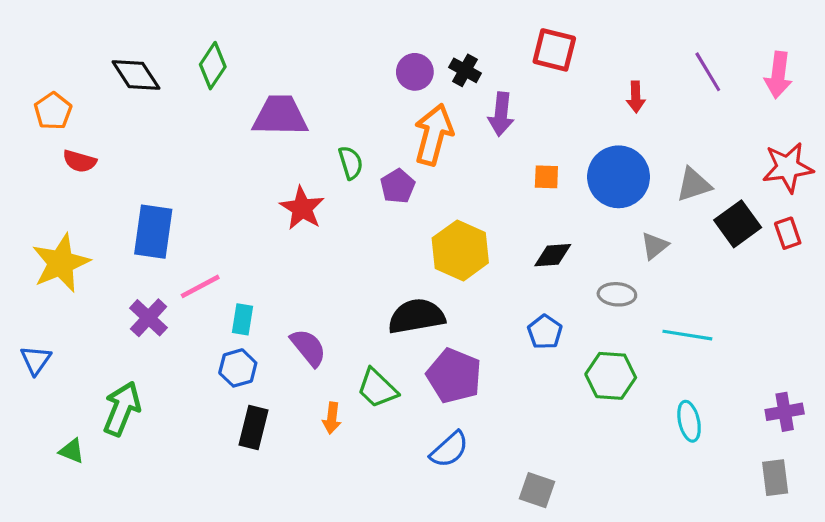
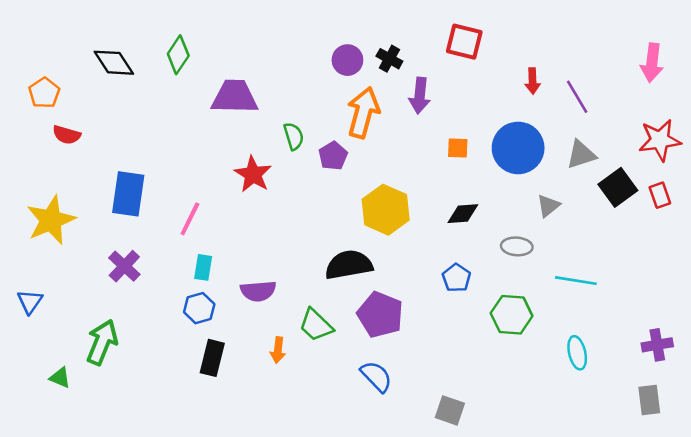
purple line: (708, 72) -> (577, 97), moved
pink line: (200, 286) -> (190, 219), moved, turned -36
purple semicircle: (308, 348) -> (258, 291), turned 124
blue semicircle: (449, 449) -> (376, 376), turned -92

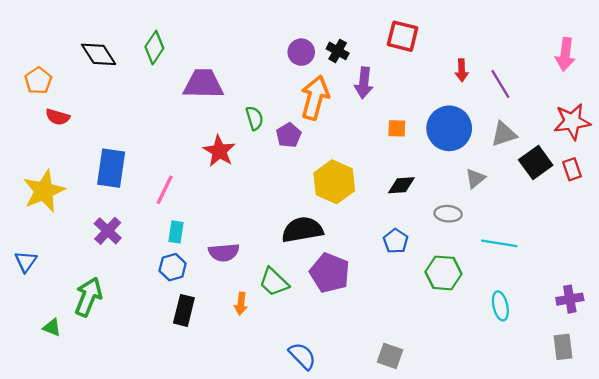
blue semicircle: (376, 376) -> (302, 356), moved

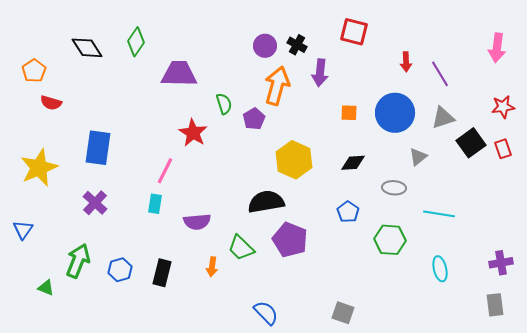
red star: (572, 122) -> (503, 107), size x0.7
pink line: (165, 190) -> (165, 171), moved
blue hexagon: (173, 267) -> (120, 270), moved

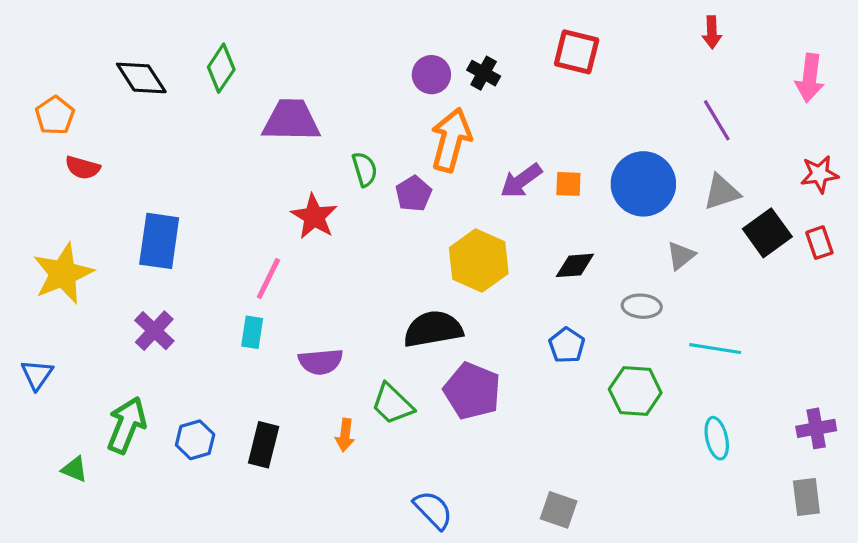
red arrow: (406, 62) -> (712, 32), moved
purple arrow: (320, 73) -> (521, 181), moved, turned 48

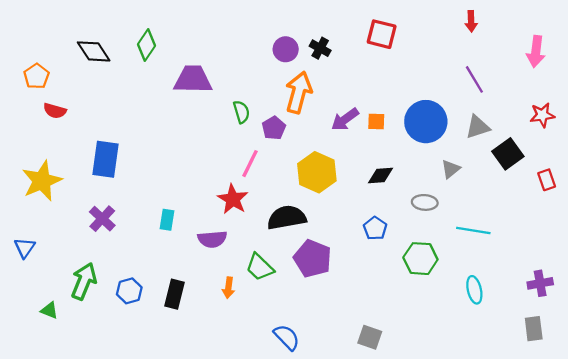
red star: (314, 217) -> (233, 199), moved
red rectangle: (819, 243) -> (547, 180), moved
pink line: (268, 278) -> (250, 164), moved

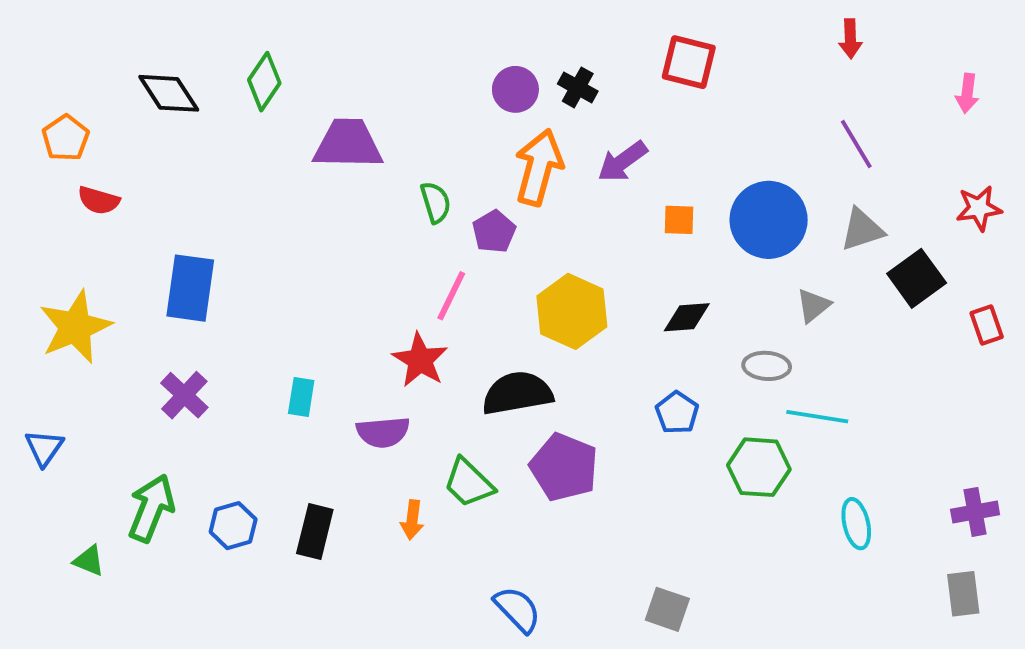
pink arrow: (536, 51) -> (967, 93), size x0.7
purple arrow: (345, 119) -> (623, 161), moved
cyan line: (473, 230) -> (817, 417), moved

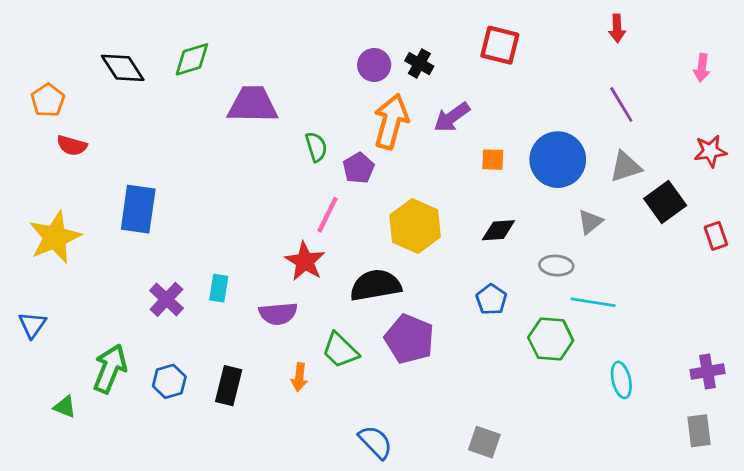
green diamond: (264, 82) -> (192, 59), turned 39
purple cross: (184, 395) -> (166, 299), moved

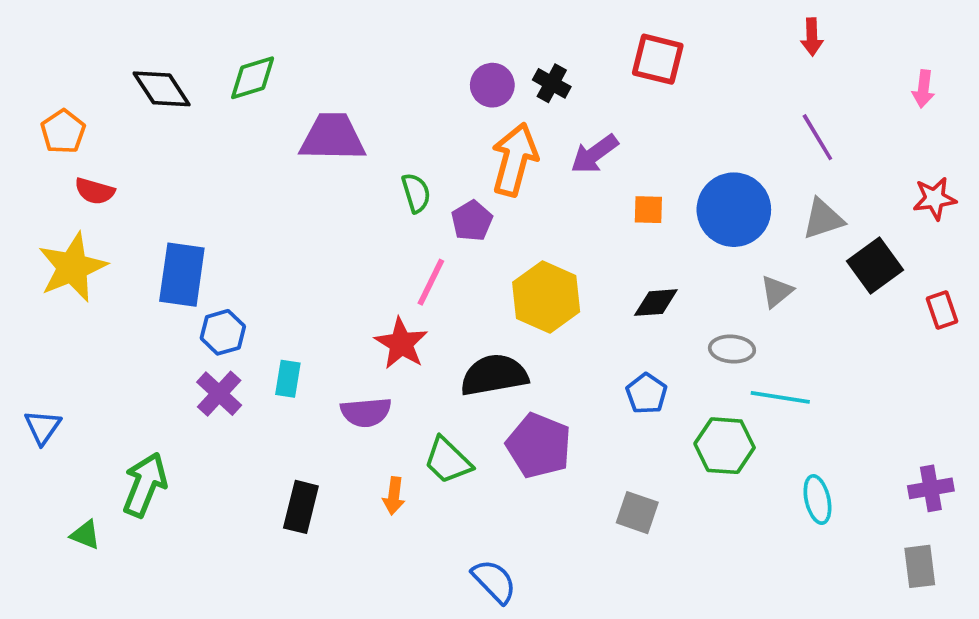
yellow star: (55, 237) -> (72, 267), moved
blue hexagon: (169, 381) -> (223, 332), moved
gray square: (484, 442) -> (637, 513), moved

